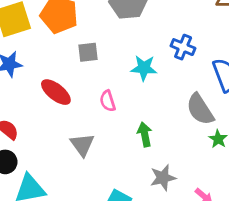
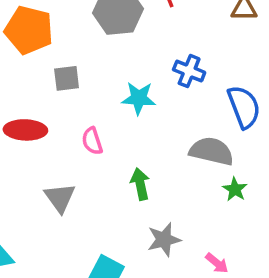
red ellipse: (56, 92) -> (25, 130), turned -36
gray semicircle: (200, 109) -> (211, 151), turned 136

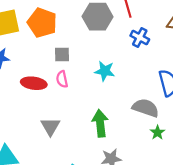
blue cross: (189, 71) -> (140, 37), moved
pink semicircle: (92, 141) -> (62, 79), moved
green arrow: (140, 184) -> (100, 123), size x1.4

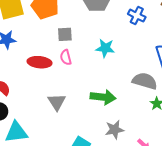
green arrow: (100, 123) -> (103, 97), turned 105

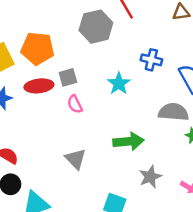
blue cross: (137, 16) -> (151, 60), moved
cyan star: (105, 48) -> (119, 83), turned -30
red ellipse: (40, 62) -> (39, 86), moved

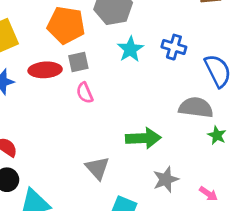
orange pentagon: (38, 48) -> (66, 25), moved
cyan star: (119, 83) -> (130, 49), moved
gray triangle: (75, 159) -> (97, 168), moved

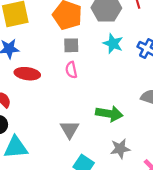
cyan star: (130, 49) -> (113, 44), turned -30
red ellipse: (45, 70) -> (27, 74), moved

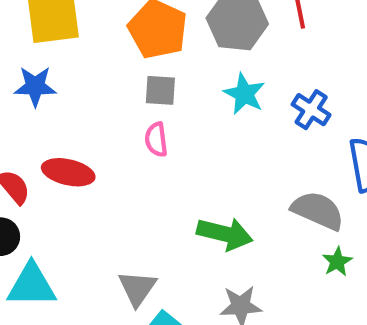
red ellipse: (27, 74) -> (68, 172), moved
gray triangle: (70, 129) -> (137, 288), moved

